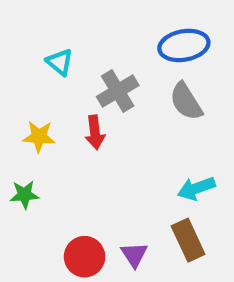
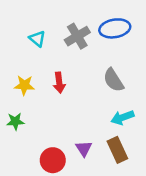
gray cross: (118, 91) -> (77, 36), moved
gray semicircle: (186, 101) -> (113, 80), moved
purple triangle: (134, 255) -> (84, 149), moved

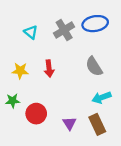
red circle: (53, 160) -> (36, 114), moved

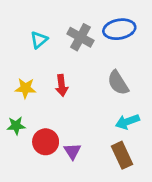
gray cross: (64, 30) -> (80, 37), turned -30
cyan triangle: (31, 32) -> (39, 40), turned 40
purple triangle: (69, 123) -> (72, 151), moved

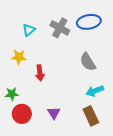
red arrow: (62, 85) -> (40, 73), moved
yellow star: (25, 88) -> (19, 57), moved
red circle: (46, 142) -> (22, 114), moved

